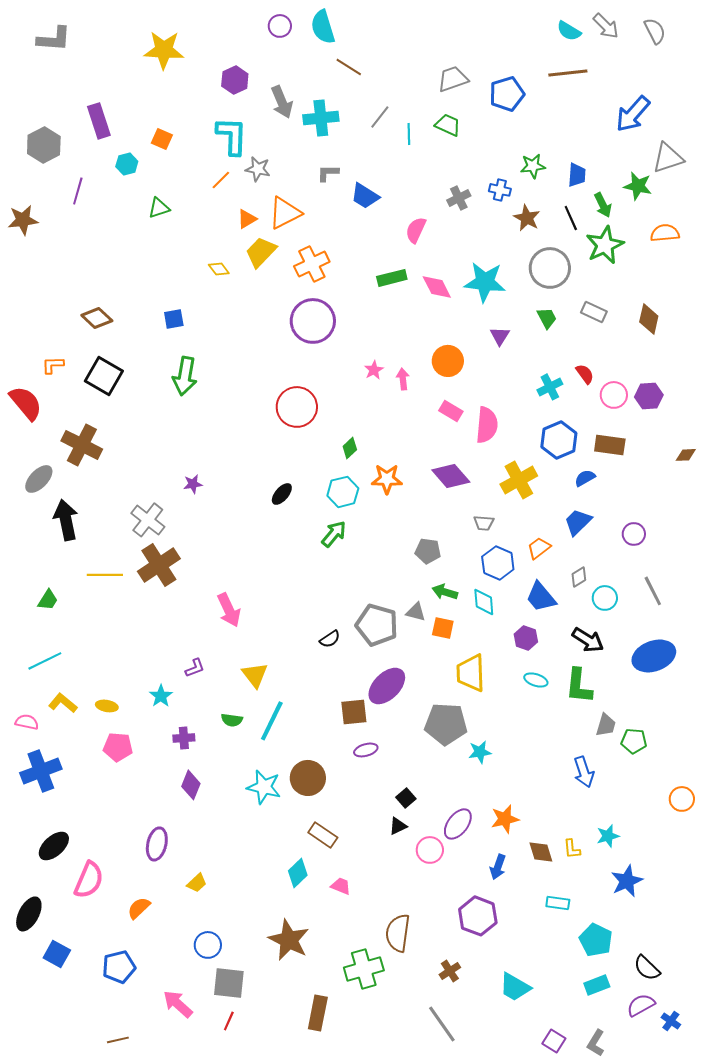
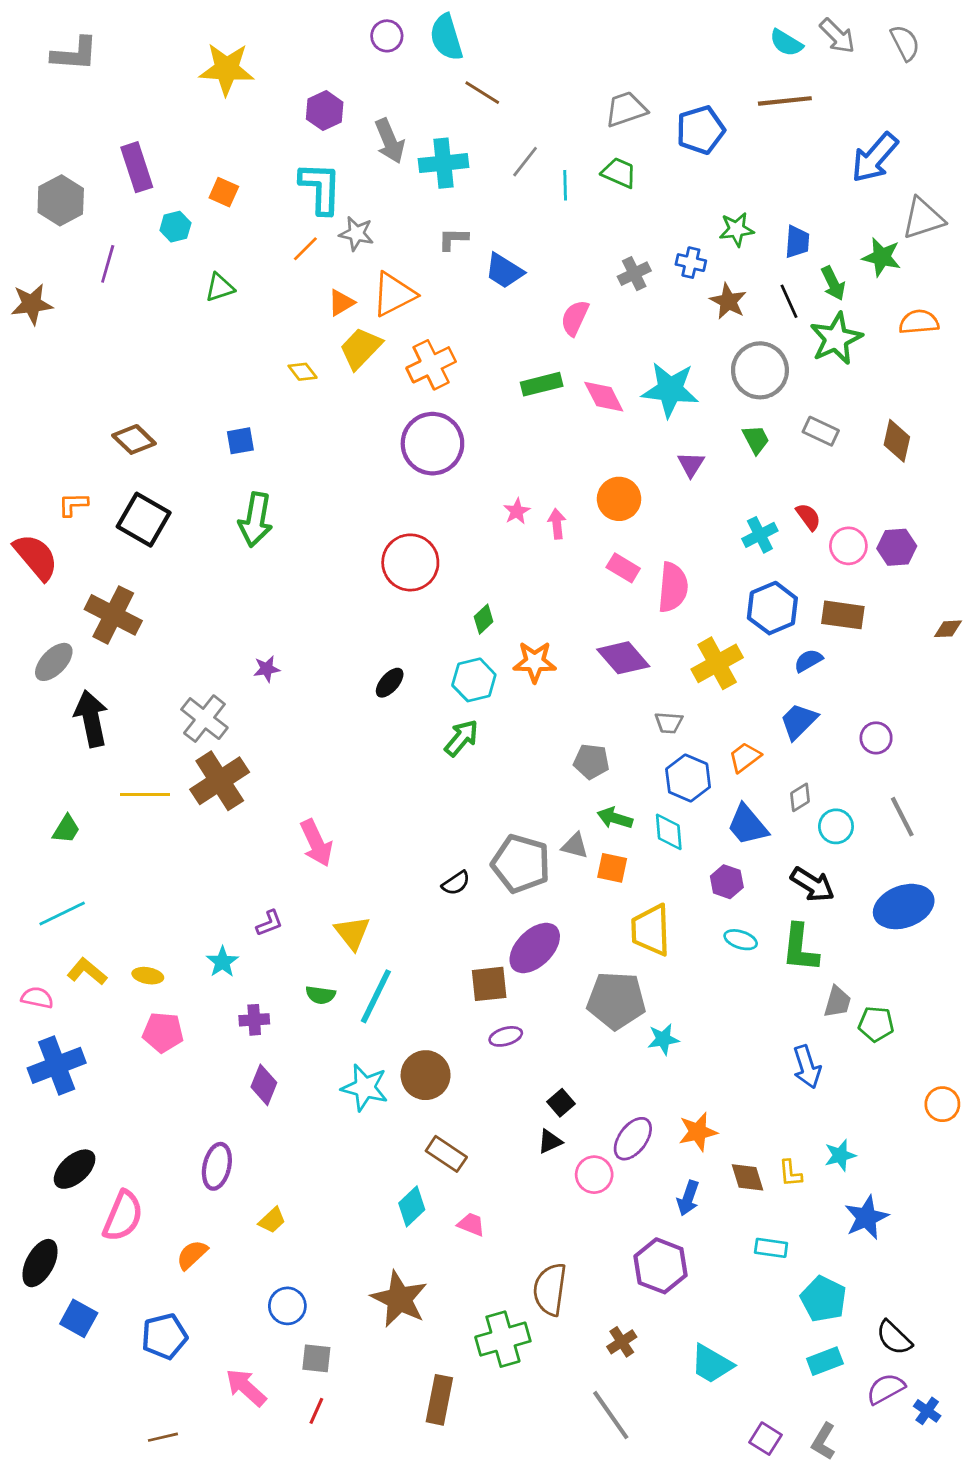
gray square: (229, 983) -> (316, 1358), size x0.7

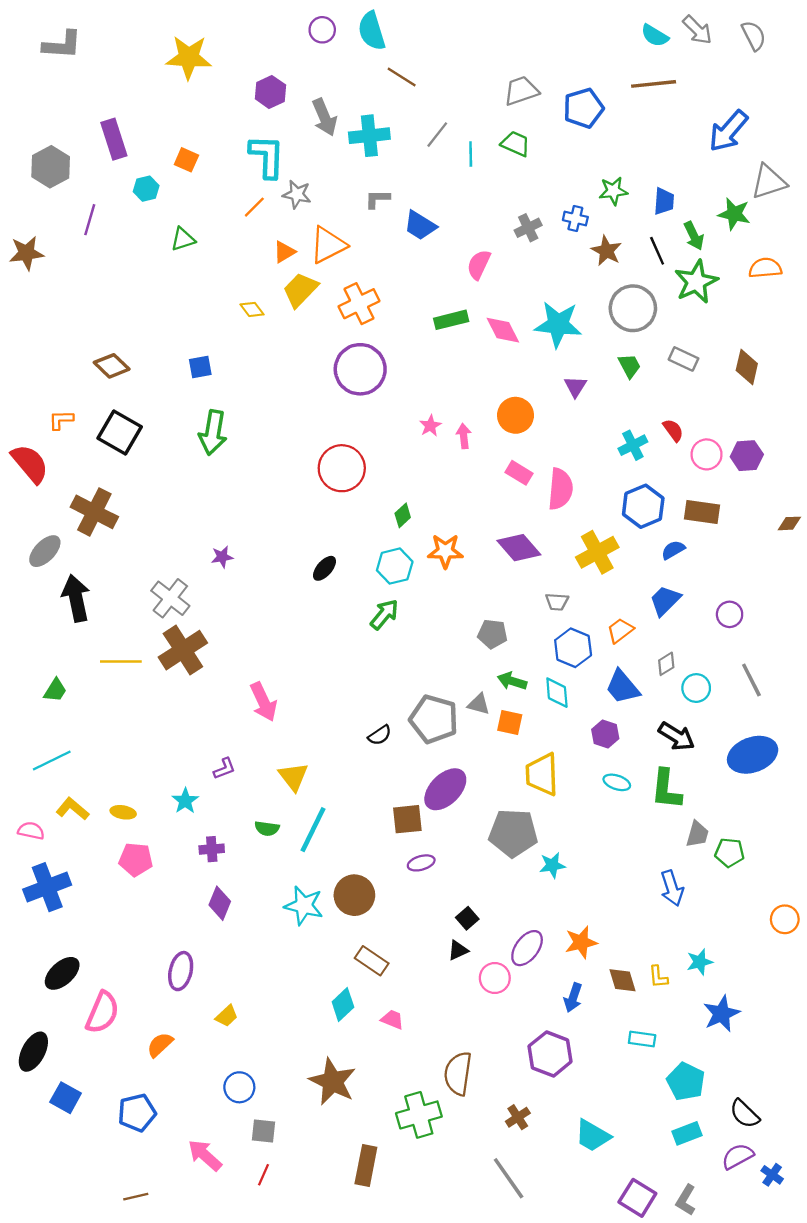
purple square: (765, 1439) -> (637, 1198), size x1.4

